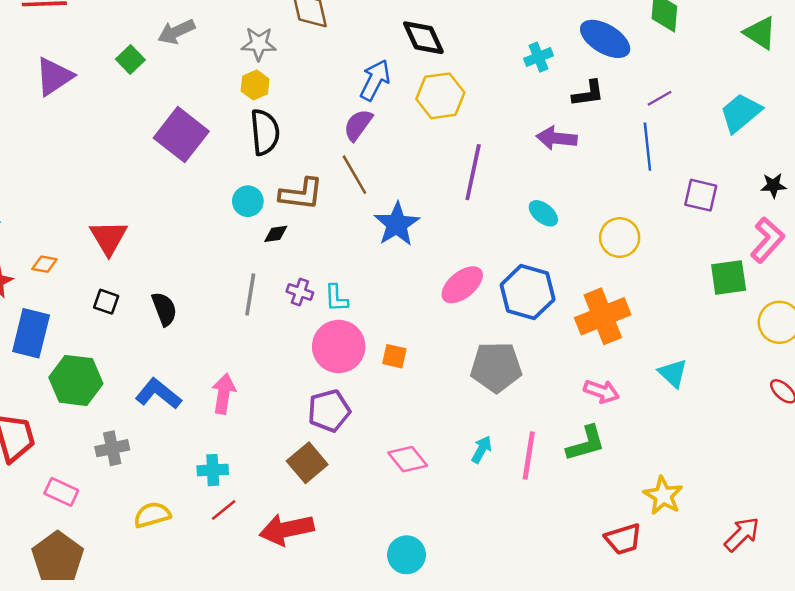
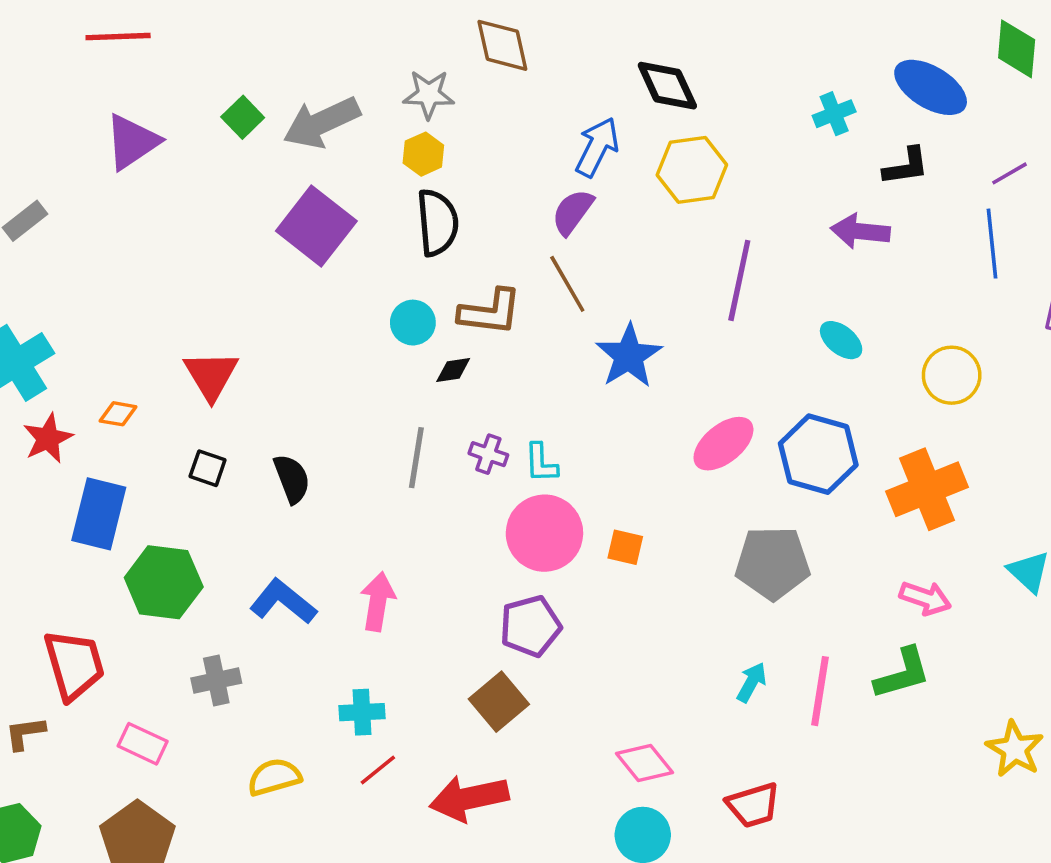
gray arrow: (176, 32) -> (322, 122), moved, size x1.4
pink diamond: (408, 459) -> (645, 763), moved
red trapezoid: (623, 539) -> (753, 805), moved

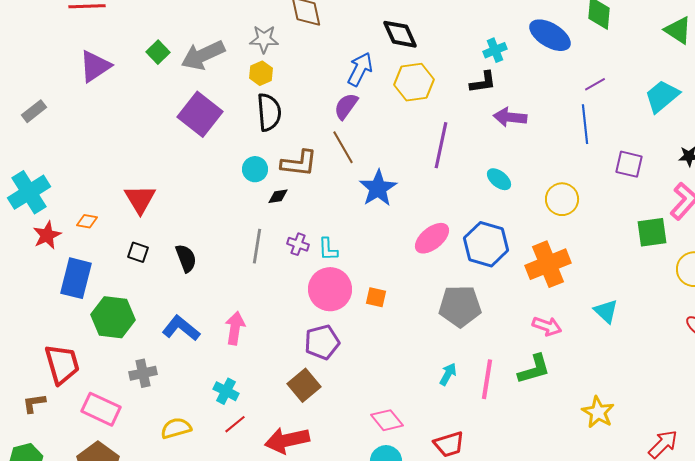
black L-shape: (906, 166) -> (483, 82), moved
cyan cross: (362, 712) -> (226, 391), turned 30
pink rectangle: (143, 744) -> (101, 409), size x1.4

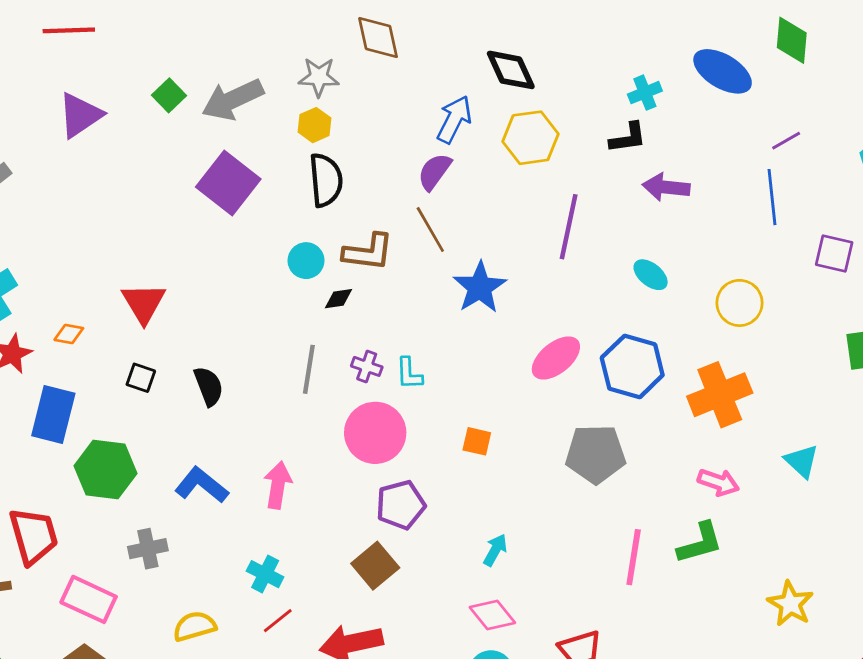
pink circle: (330, 289) -> (375, 433), moved
cyan arrow: (448, 374) -> (495, 550), moved

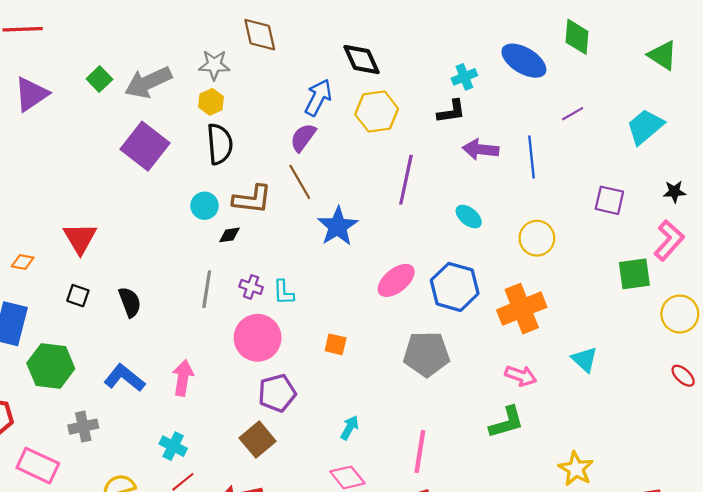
blue line: (772, 197) -> (531, 157), moved
pink line: (634, 557) -> (420, 451), moved

